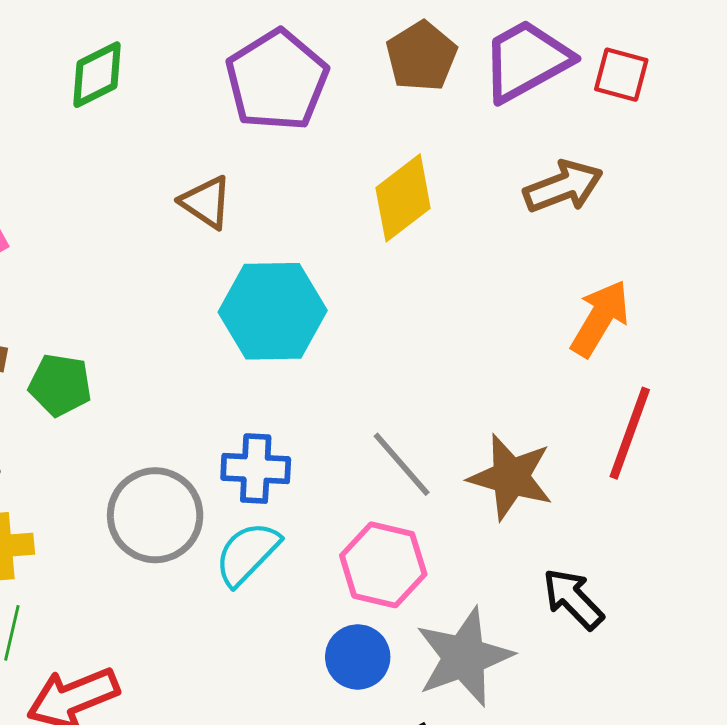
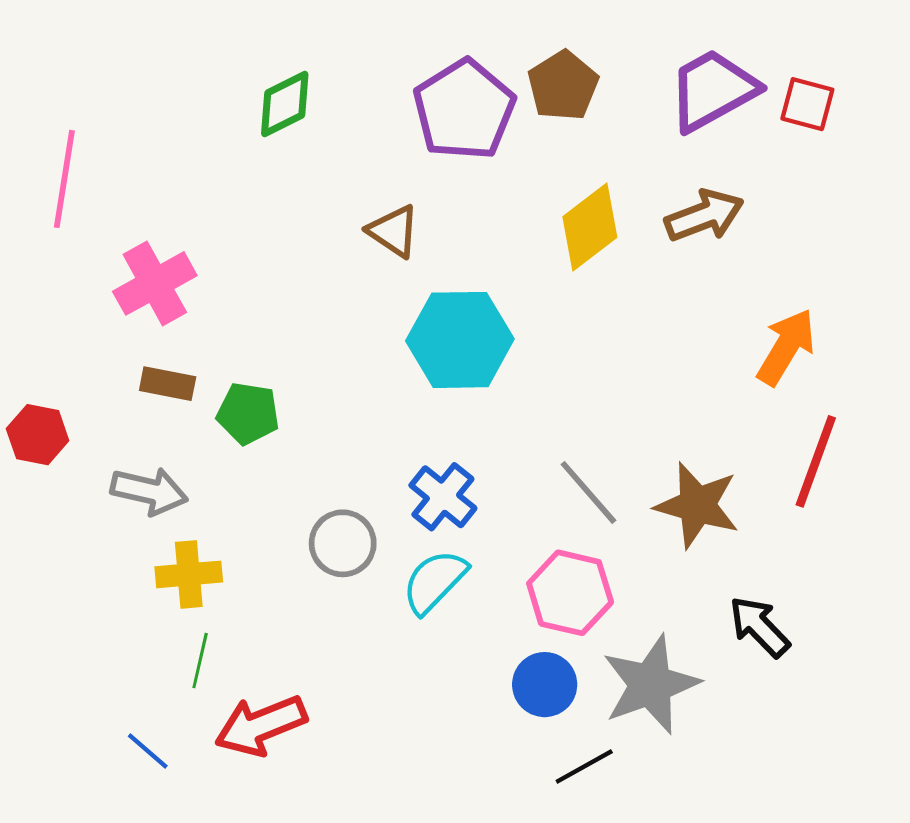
brown pentagon: (421, 56) -> (563, 86), moved
brown arrow: (563, 187) -> (704, 216), moved
blue cross: (256, 469) -> (443, 497), turned 36
gray circle: (155, 515) -> (343, 543), size x0.7

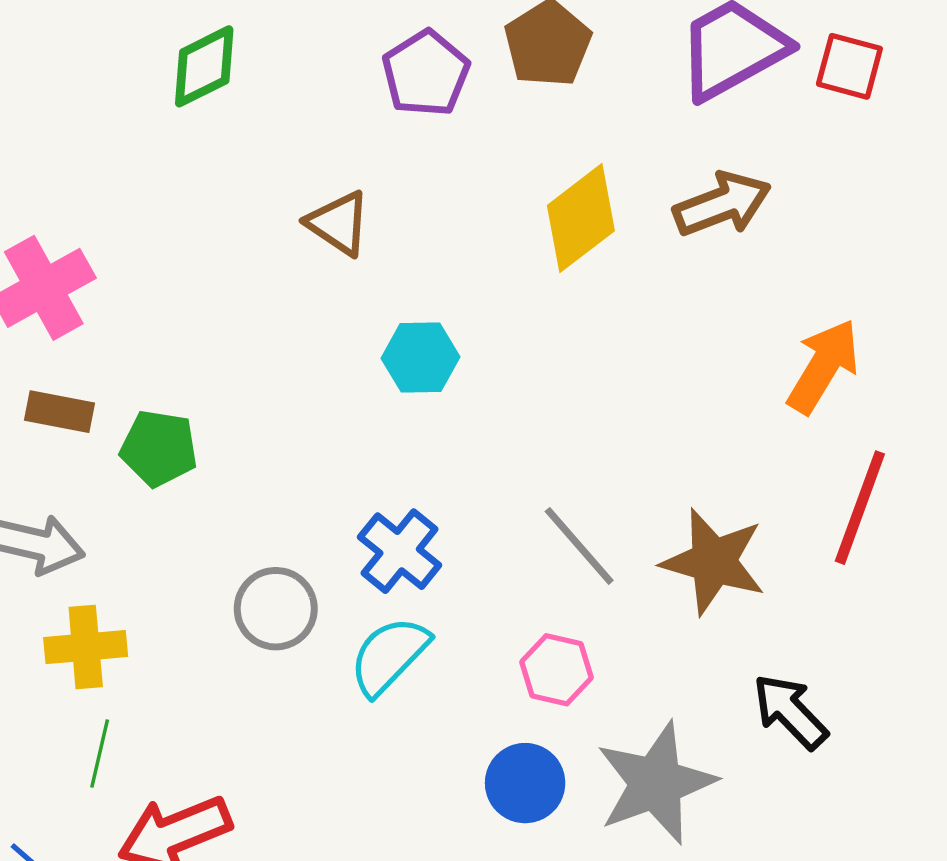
purple pentagon: (464, 110) -> (426, 73), size x0.7
cyan hexagon: (460, 340) -> (420, 358), size x0.6
pink hexagon: (570, 593) -> (556, 670), size x0.7

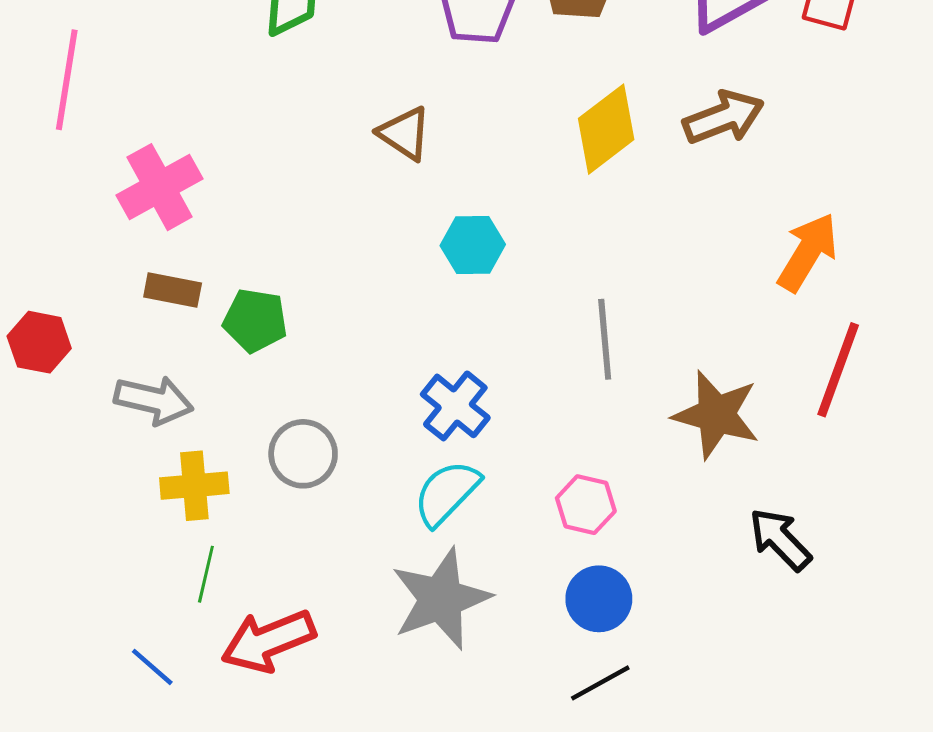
gray line: (579, 546) -> (605, 339), moved, turned 36
gray circle: (276, 609) -> (303, 454), moved
blue circle: (525, 783) -> (599, 599), moved
gray star: (656, 783) -> (441, 599), moved

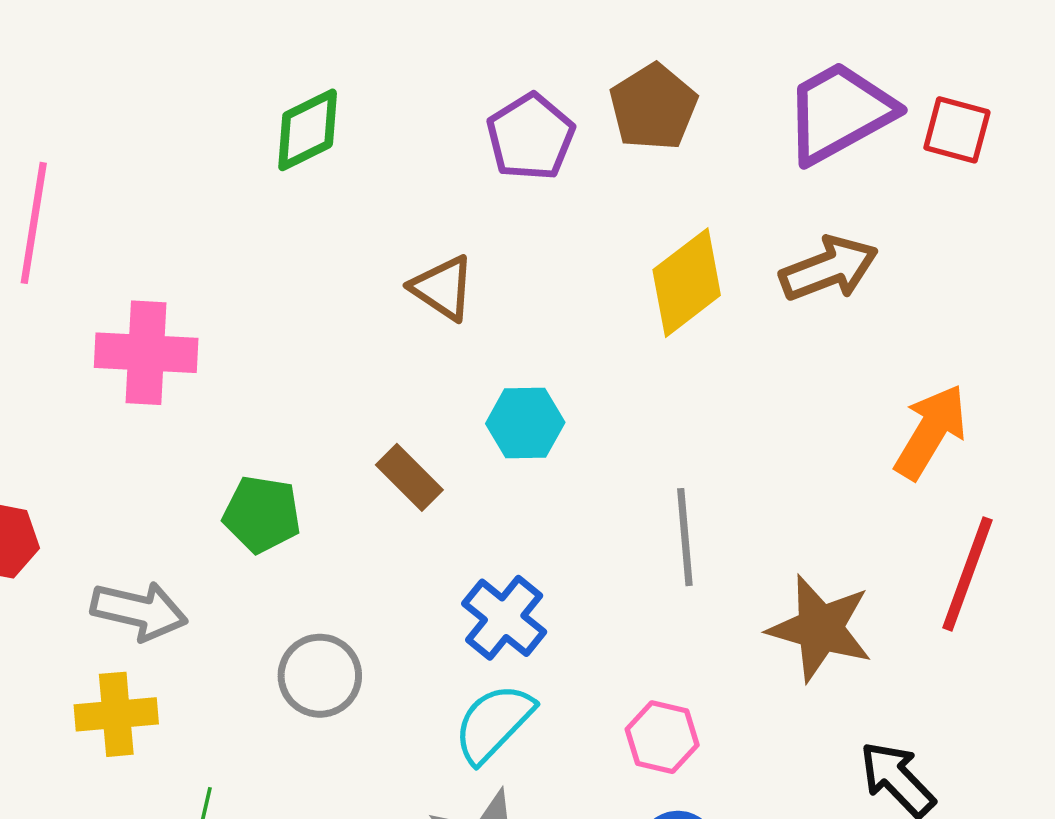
pink cross: (160, 187) -> (146, 353), turned 32
brown rectangle: (173, 290) -> (409, 477), moved, turned 34
yellow cross: (194, 486) -> (116, 714), moved

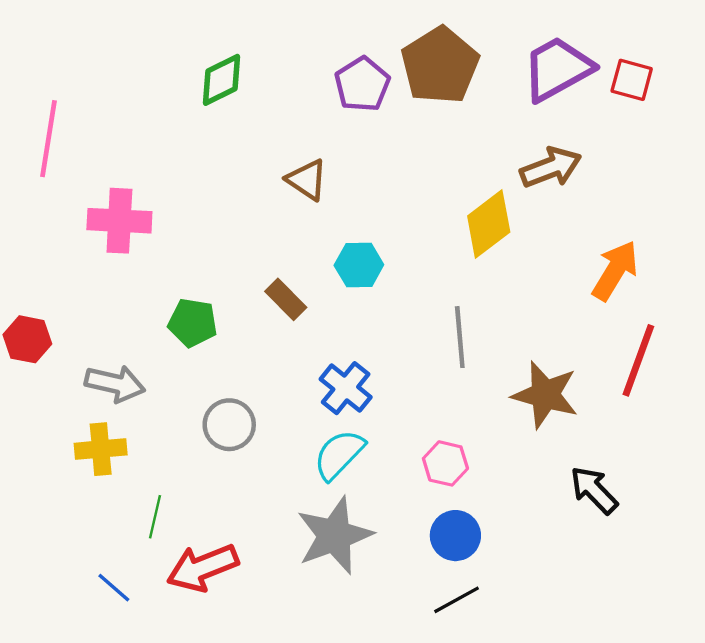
brown pentagon: (653, 107) -> (440, 65), size x1.4
yellow diamond: (687, 283) -> (489, 224), moved

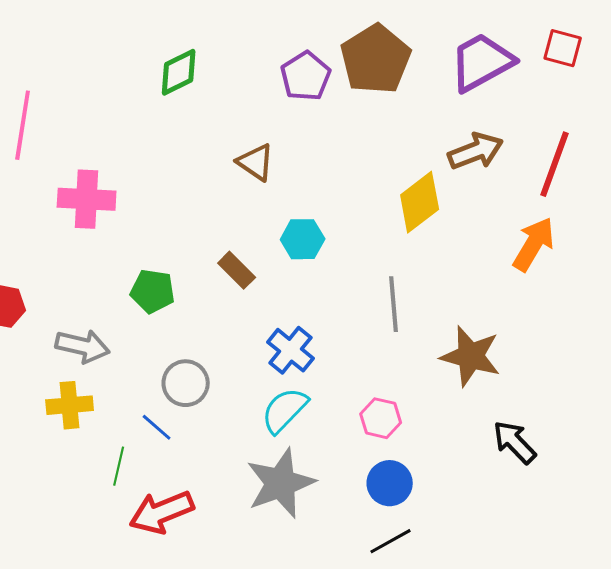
red square: (632, 80) -> (563, 48), moved
red line: (638, 360) -> (555, 164), moved
blue line: (114, 588) -> (157, 427), moved

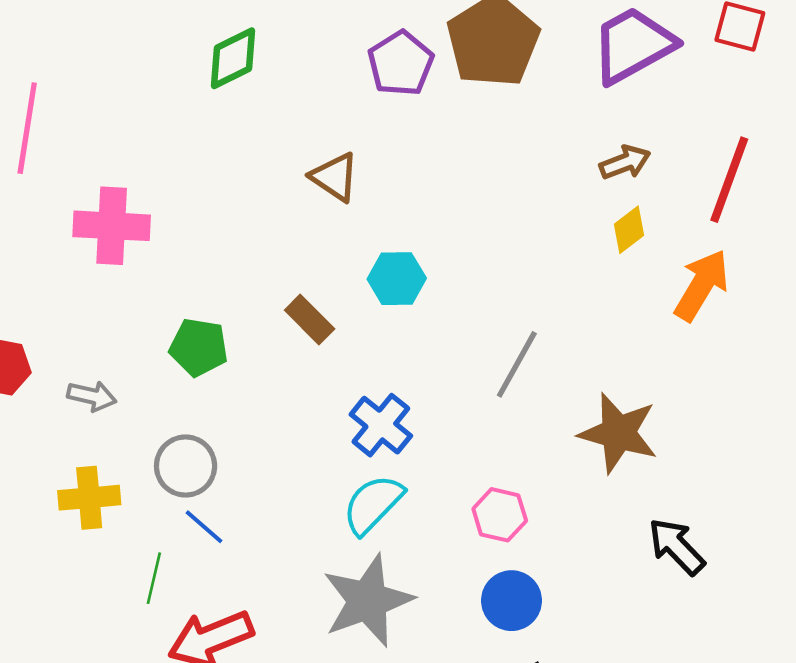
brown arrow: (476, 151) -> (625, 162), size x0.7
yellow diamond: (420, 202) -> (629, 230), moved, size x0.6
gray line: (394, 304) -> (517, 364), turned 34
gray arrow: (83, 346) -> (92, 396), moved, size x0.7
gray circle: (186, 383) -> (186, 466), moved

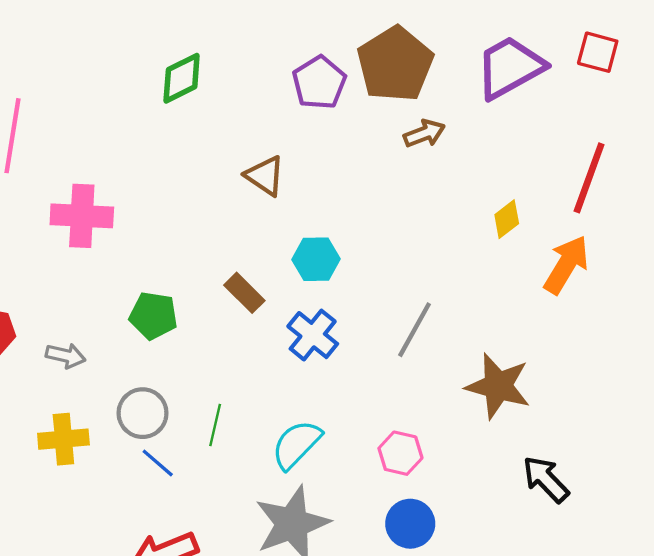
brown arrow: (625, 162) -> (424, 133), moved
blue cross: (381, 425) -> (313, 335), moved
green line: (154, 578) -> (215, 425), moved

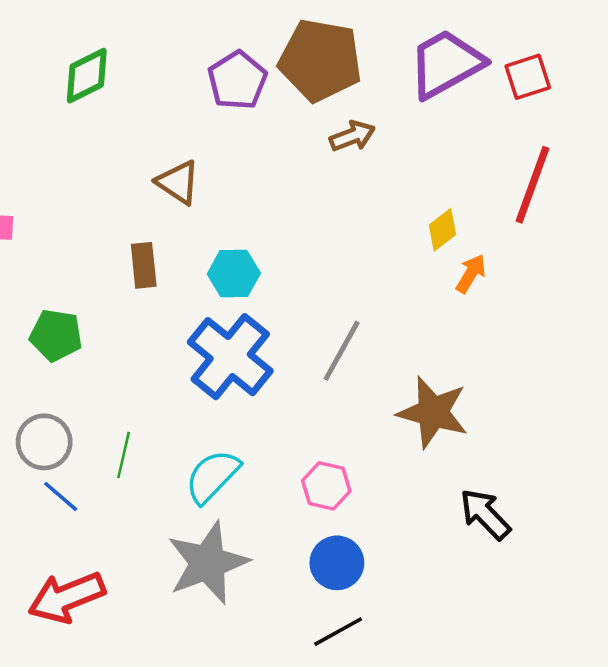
red square: (598, 52) -> (528, 77), moved, turned -33
brown pentagon: (395, 64) -> (320, 60), turned -30
orange arrow: (566, 265) -> (471, 274), moved, size x0.6
brown rectangle: (244, 293) -> (144, 265), moved, turned 39
blue cross: (313, 335) -> (230, 357), size x1.5

